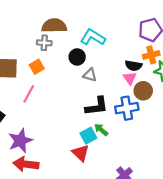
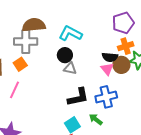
gray cross: (44, 43) -> (26, 42), size x1.6
black circle: (77, 57) -> (65, 55), moved
brown circle: (143, 91) -> (121, 65), moved
green arrow: (101, 130) -> (96, 119), moved

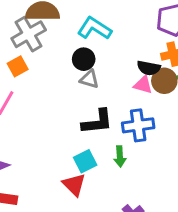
gray cross: (26, 42) -> (29, 34), turned -35
pink triangle: (107, 69) -> (143, 85), turned -40
green arrow: (96, 119) -> (120, 156), turned -136

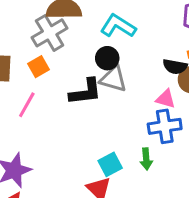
gray triangle: (89, 79) -> (113, 79), size x1.4
pink triangle: (143, 85) -> (166, 99), moved
black L-shape: (97, 122) -> (85, 92), moved

